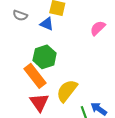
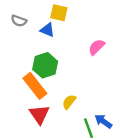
pink semicircle: (98, 28) -> (96, 47), moved
yellow semicircle: (67, 91) -> (69, 102), size x0.6

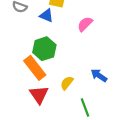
pink semicircle: (96, 47) -> (85, 24), moved
blue arrow: (103, 121) -> (99, 75), moved

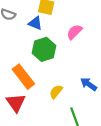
green hexagon: (44, 49) -> (44, 49), moved
red triangle: (39, 95) -> (16, 103), moved

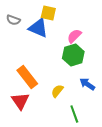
blue triangle: (35, 23) -> (38, 28), size x1.5
green hexagon: (44, 49) -> (73, 55), moved

